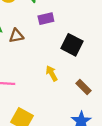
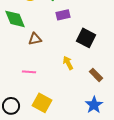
brown triangle: (16, 36) -> (35, 39), moved

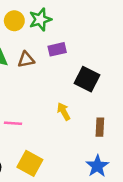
brown triangle: (35, 39) -> (26, 60), moved
brown rectangle: (96, 75) -> (100, 127), turned 48

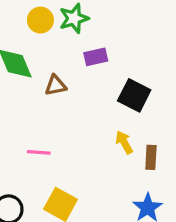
brown triangle: (26, 60) -> (55, 85), moved
yellow arrow: (64, 112) -> (124, 142), moved

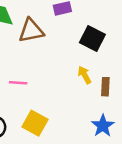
brown triangle: (55, 85) -> (31, 31), size x1.5

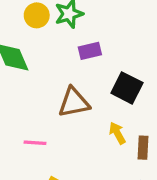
brown triangle: (31, 31) -> (74, 102), moved

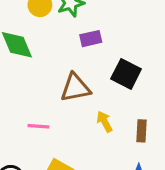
yellow arrow: (117, 133) -> (105, 122), moved

